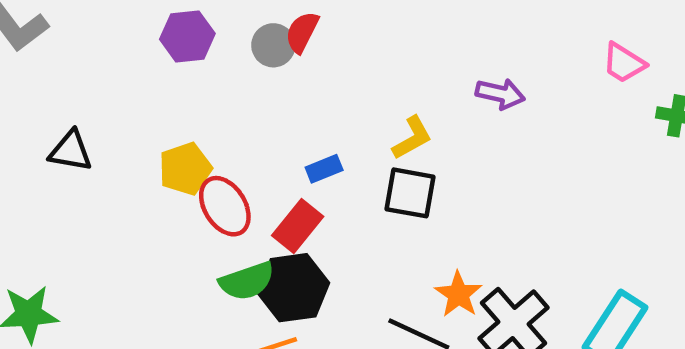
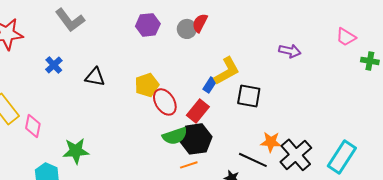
yellow L-shape: (412, 138) -> (227, 71), moved, size x1.4
blue rectangle: (324, 169) -> (210, 85), turned -35
orange star: (458, 294) -> (271, 142), turned -30

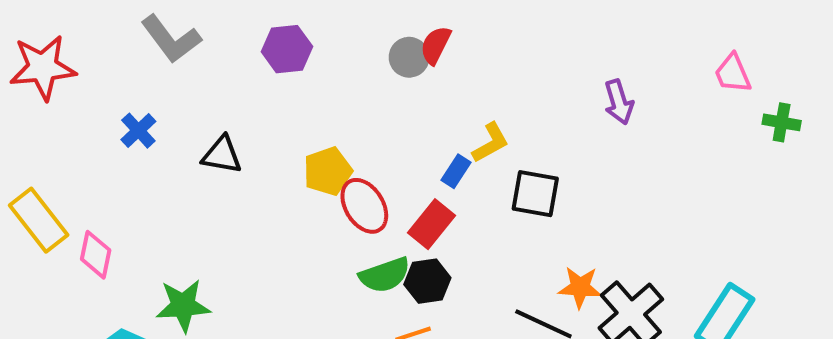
purple hexagon: (148, 25) -> (287, 49), moved
pink trapezoid: (346, 37) -> (733, 74), turned 35
purple arrow: (290, 51) -> (619, 102), turned 60
yellow L-shape: (227, 71) -> (491, 143), size x0.7
black hexagon: (196, 139) -> (427, 281), size x0.7

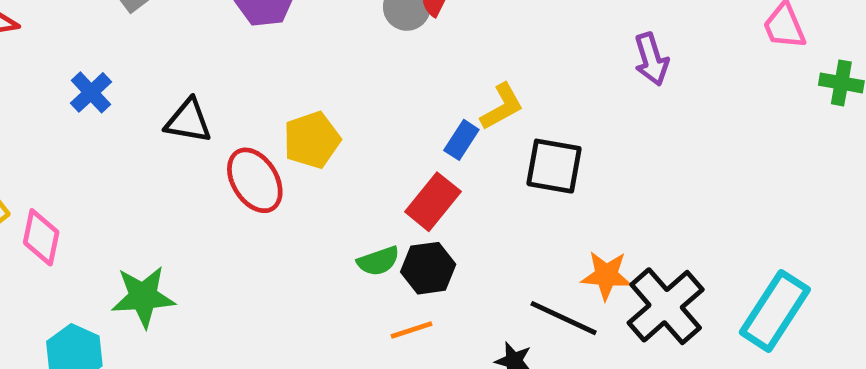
red ellipse: (364, 206) -> (255, 180), moved
green semicircle: (385, 275) -> (378, 261), size x0.7

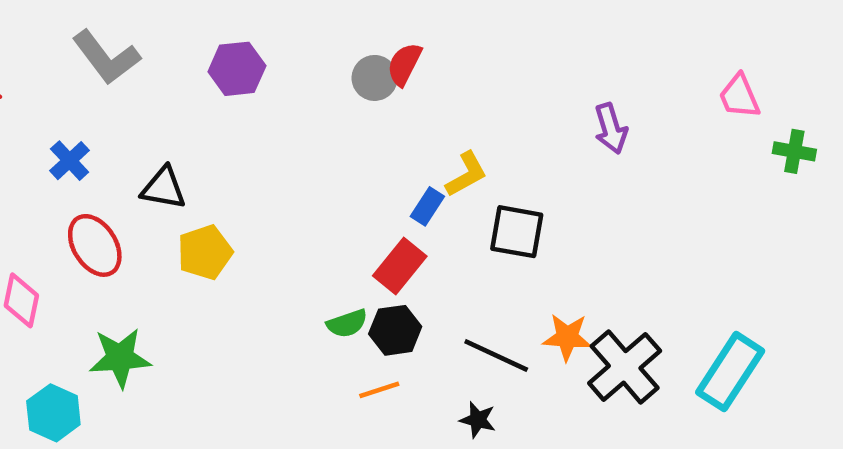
yellow pentagon: (312, 140) -> (205, 252), moved
red ellipse: (255, 180) -> (95, 245), moved
black line: (564, 318) -> (496, 356), moved

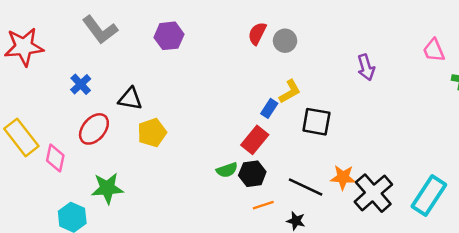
gray circle: (375, 78) -> (285, 41), moved
red ellipse: (95, 245) -> (94, 129), turned 72
orange line: (379, 390) -> (263, 205), moved

